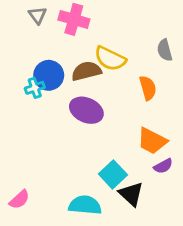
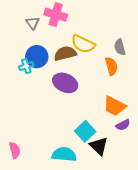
gray triangle: (38, 15) -> (33, 23), moved
gray semicircle: (165, 50) -> (120, 47), moved
pink semicircle: (19, 200) -> (15, 150), turned -63

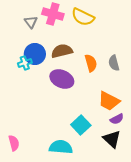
yellow semicircle: (83, 44) -> (83, 17), moved
gray semicircle: (120, 47) -> (114, 63), moved
orange semicircle: (111, 66) -> (91, 63), moved
black triangle: (99, 146) -> (112, 139), moved

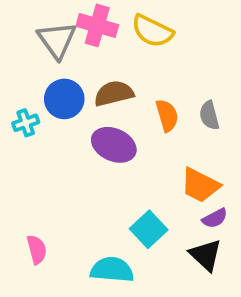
gray triangle: (31, 22) -> (57, 40), size x1.6
cyan cross: (25, 63) -> (26, 123), moved
pink semicircle: (14, 143) -> (37, 249), moved

